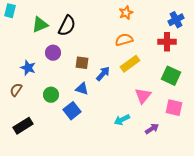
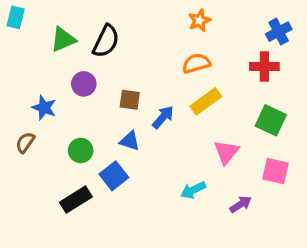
black rectangle: (23, 126) -> (76, 200), moved

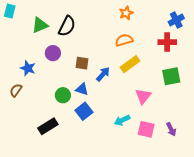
green square: (271, 120) -> (171, 76), turned -36
green circle: (81, 150) -> (63, 95), moved
pink square: (276, 171) -> (146, 129), moved
blue square: (114, 176) -> (84, 111), moved
purple arrow: (241, 204) -> (171, 129), moved, turned 96

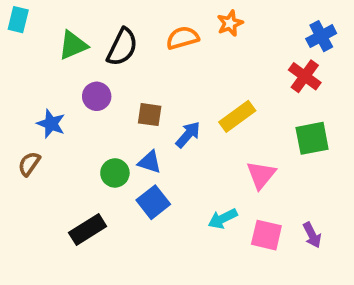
orange semicircle: (124, 40) -> (182, 38), moved
red cross: (167, 42) -> (305, 76), turned 36

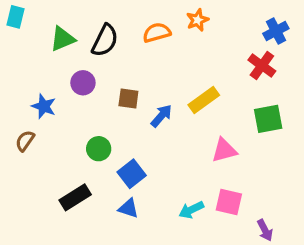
blue triangle: (150, 162) -> (128, 208), moved
pink triangle: (261, 175) -> (224, 150), turned 36
cyan arrow: (223, 219) -> (191, 210), moved
purple arrow: (312, 235) -> (265, 230), moved

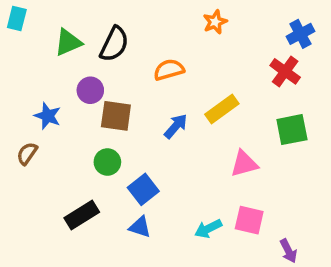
orange semicircle: (157, 33) -> (169, 70), moved
brown square: (128, 98) -> (116, 116), moved, size x1.4

